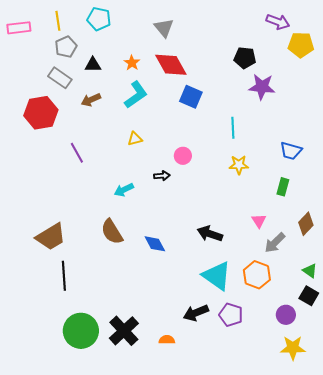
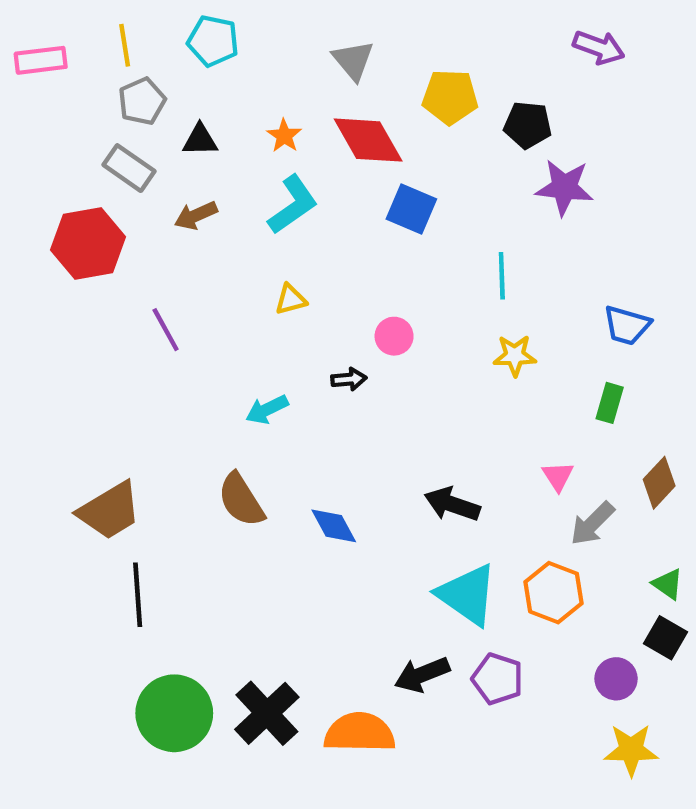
yellow pentagon: (301, 45) -> (450, 97), moved
orange semicircle: (167, 340) -> (360, 733), size x2.0

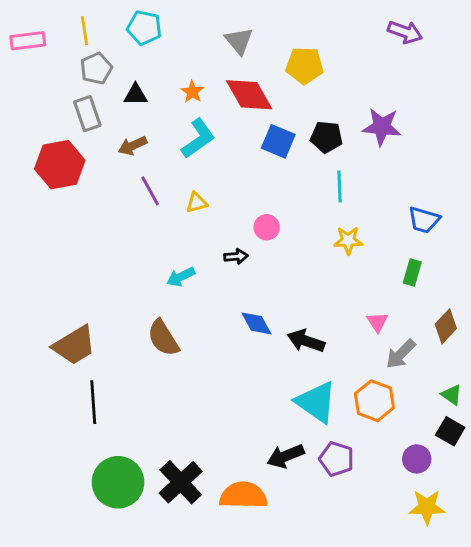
black pentagon: (528, 125) -> (326, 137), moved
gray rectangle: (129, 168) -> (87, 114), turned 36
purple line: (166, 330) -> (150, 191), moved
blue diamond: (334, 526) -> (256, 323), moved

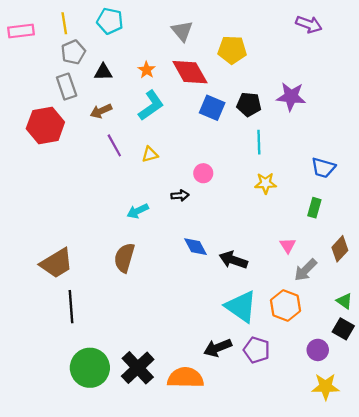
brown semicircle: (163, 338) -> (124, 258), turned 48

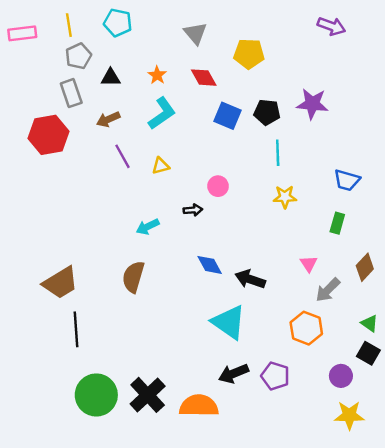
red diamond: (190, 72) -> (204, 78), size x0.7
cyan triangle: (241, 307) -> (229, 322), moved

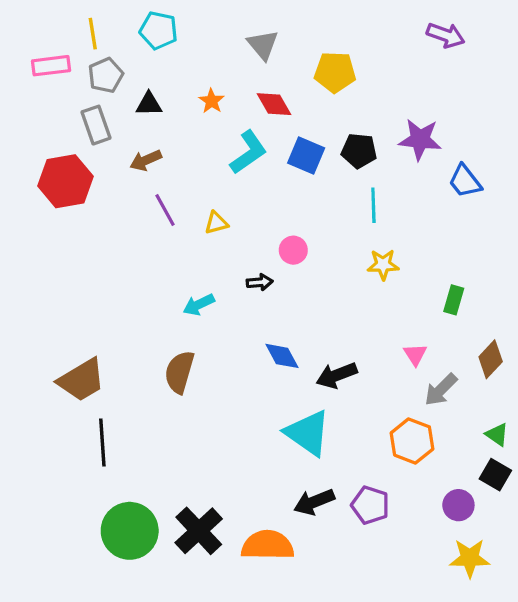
pink rectangle: (22, 33) -> (51, 66), moved
cyan L-shape: (162, 113) -> (248, 152), moved
blue trapezoid: (347, 180) -> (465, 181), moved, turned 36
black arrow: (250, 279) -> (337, 375), turned -40

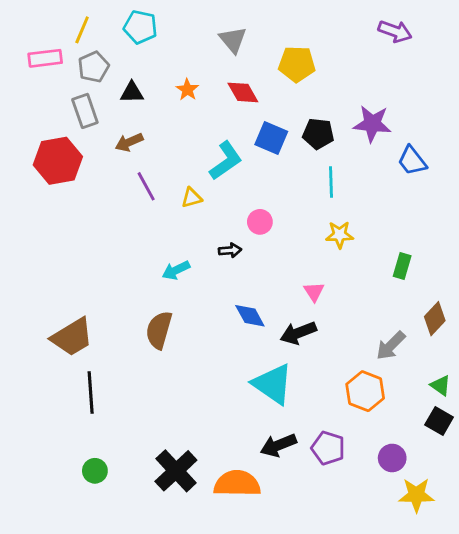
yellow line: (93, 34) -> (82, 30), turned 32
cyan L-shape: (248, 152) -> (226, 161), moved
pink triangle: (415, 354) -> (314, 292), moved
purple circle: (458, 505) -> (392, 458), moved
green circle: (130, 531) -> (95, 471), moved, size x0.5

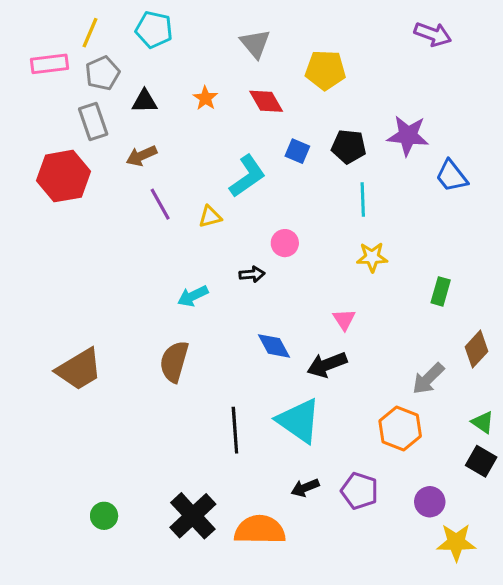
blue square: (271, 138) -> (297, 151), size x0.7
black line: (91, 393) -> (235, 430), moved
black arrow: (278, 445) -> (305, 488), size x0.7

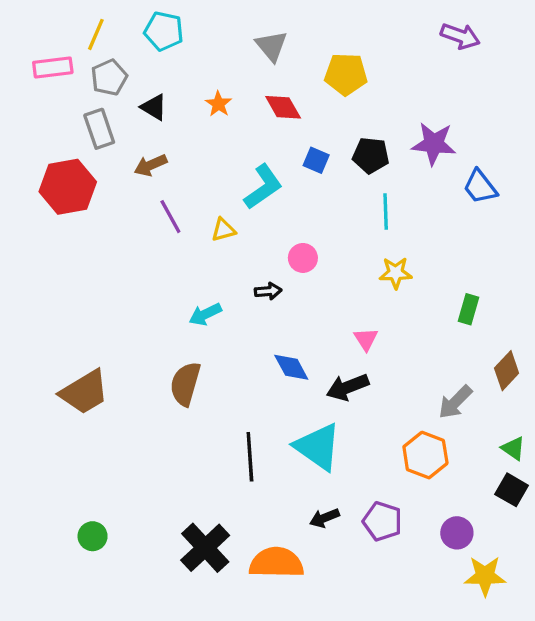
black triangle: (145, 101) -> (154, 107), turned 32
green circle: (104, 516) -> (93, 536), moved

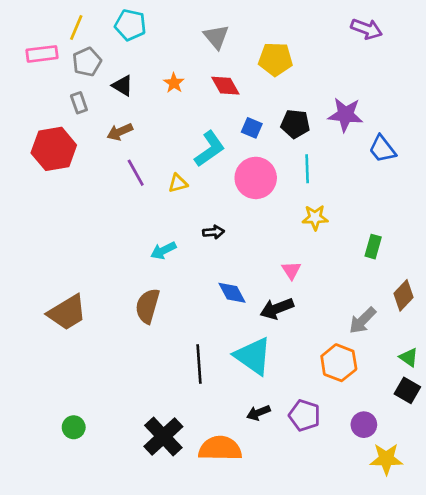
gray rectangle: (99, 129) -> (79, 103), size x0.7
pink circle: (303, 258) -> (256, 178), moved, size x1.8

